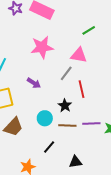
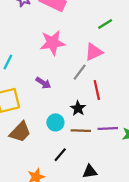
pink triangle: (79, 55) -> (94, 52), turned -36

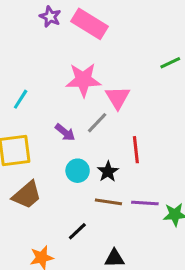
green line: (105, 24) -> (170, 63), moved
pink triangle: (94, 52) -> (118, 98), moved, turned -42
gray line: (80, 72) -> (97, 123), moved
cyan circle: (55, 122) -> (78, 171), moved

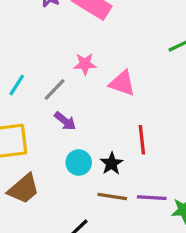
pink star: (83, 80) -> (85, 64), size x0.6
pink triangle: (118, 98) -> (122, 83), turned -40
gray line: (97, 123) -> (55, 89), moved

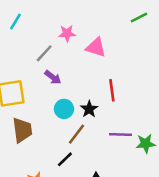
cyan line: (17, 85) -> (15, 22), moved
brown trapezoid: (24, 189) -> (22, 130), turned -56
brown line: (112, 196) -> (76, 134), moved, turned -60

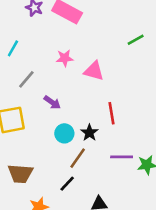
gray line: (44, 53) -> (26, 79), moved
brown trapezoid: (22, 130) -> (20, 174), moved, turned 104

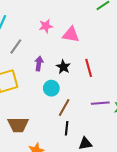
purple arrow: (52, 102) -> (39, 64), turned -112
black star: (89, 133) -> (63, 67), moved
black line: (67, 184) -> (67, 128), moved, turned -32

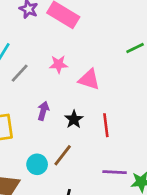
gray line: (16, 46) -> (20, 73), moved
cyan circle: (51, 88) -> (37, 164), moved
brown line: (64, 108) -> (63, 155), moved

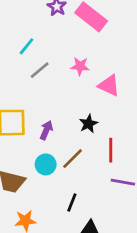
purple arrow: (43, 111) -> (46, 130), moved
red line: (106, 125) -> (111, 150), moved

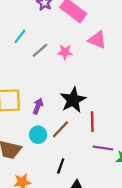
gray line: (40, 70) -> (40, 50), moved
pink triangle: (109, 85) -> (97, 40), moved
black star: (88, 124) -> (73, 100), size x1.6

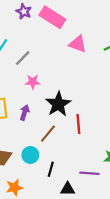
pink star: (65, 52) -> (33, 82), moved
cyan circle: (38, 135) -> (30, 155), moved
purple line: (103, 148) -> (89, 173), moved

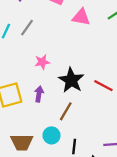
gray line: (23, 58) -> (27, 28), moved
red line: (78, 124) -> (103, 86), moved, turned -48

